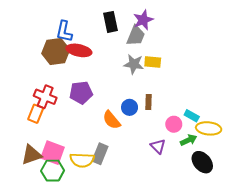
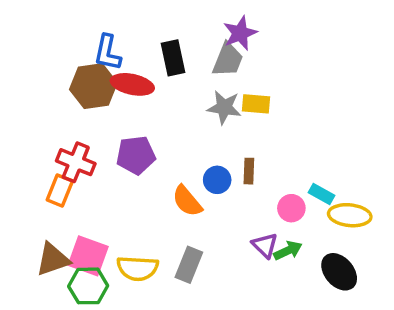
black rectangle: (111, 22) -> (173, 58), moved
green arrow: (189, 140) -> (288, 251), moved
gray rectangle: (100, 154) -> (189, 265), moved

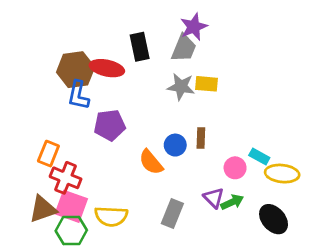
blue L-shape: (108, 53) -> (78, 95), moved
red cross: (76, 162) -> (66, 178), moved
gray rectangle: (189, 265) -> (172, 213), moved

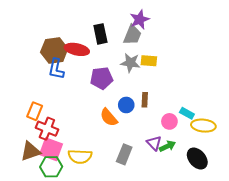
purple pentagon: (110, 125) -> (102, 78), moved

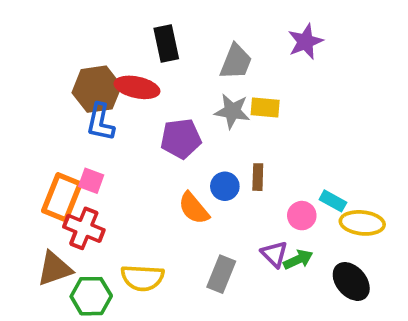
purple star: (140, 20) -> (305, 42), moved
black rectangle: (100, 34) -> (166, 43), moved
orange rectangle: (35, 111) -> (62, 197), size x1.4
pink square: (51, 149) -> (91, 181), moved, size x0.6

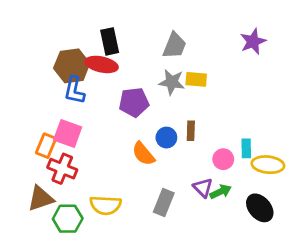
purple star: (305, 42) -> (253, 41), moved
black rectangle: (166, 43) -> (110, 41), moved
pink square: (91, 181) -> (68, 133), size x1.5
orange rectangle: (62, 197) -> (46, 146), size x0.7
cyan rectangle: (333, 201) -> (246, 148), turned 60

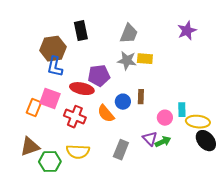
red ellipse: (101, 64) -> (82, 89), moved
red cross: (62, 169) -> (75, 117), moved
black ellipse: (260, 208) -> (206, 141), moved

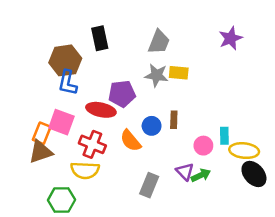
brown triangle: (30, 147) -> (41, 152), moved
yellow semicircle: (78, 152) -> (85, 170), moved

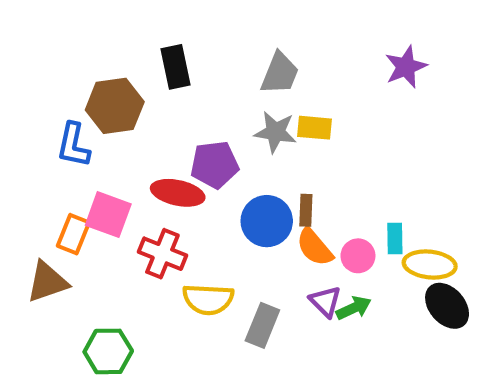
blue L-shape: (68, 83) -> (73, 145), moved
blue circle: (152, 126) -> (267, 221), size x1.5
orange semicircle: (131, 141) -> (315, 247), moved
brown triangle: (41, 152) -> (47, 282), moved
yellow semicircle: (85, 170) -> (208, 299), moved

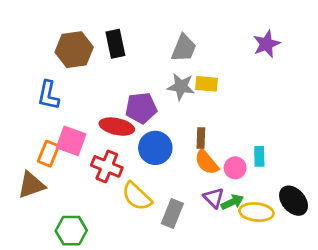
brown hexagon: (115, 106) -> (74, 50), moved
blue circle: (267, 221) -> (155, 148), moved
yellow ellipse: (430, 265) -> (256, 212), moved
yellow semicircle: (208, 299) -> (137, 196), turned 40

